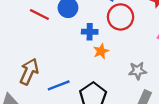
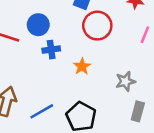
blue cross: (90, 32) -> (51, 50), moved

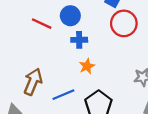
orange star: (82, 66) -> (87, 66), moved

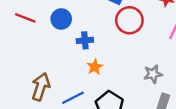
blue circle: (70, 16) -> (61, 19), moved
red line: (42, 24) -> (25, 18), moved

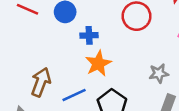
orange star: (95, 67) -> (98, 63), size x1.5

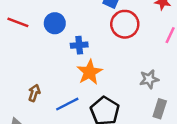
brown arrow: (41, 82) -> (34, 93), size x0.6

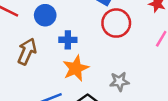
gray star: (149, 79) -> (119, 81), moved
brown arrow: (34, 93) -> (27, 52), moved, size x1.5

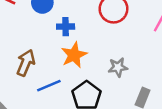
brown arrow: (27, 52) -> (26, 63), moved

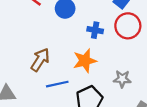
blue cross: (66, 27) -> (95, 30), moved

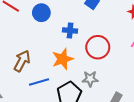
red circle: (128, 26) -> (98, 47), moved
gray star: (122, 79) -> (90, 79), moved

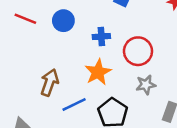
gray star: (90, 79) -> (146, 85), moved

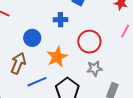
blue circle: (63, 21) -> (32, 38), moved
blue cross: (101, 37) -> (61, 20), moved

